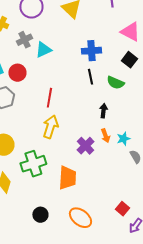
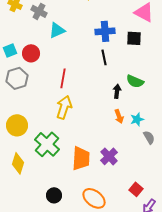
gray cross: (24, 40) -> (39, 11), moved, turned -35
black square: (129, 60) -> (134, 38), moved, turned -35
green semicircle: (115, 83) -> (135, 81), moved
purple cross: (85, 146) -> (109, 156), moved
green cross: (33, 164) -> (47, 144), turned -30

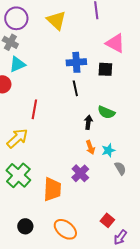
cyan triangle: (57, 30) -> (17, 64), moved
yellow arrow: (64, 107) -> (17, 138), moved, turned 30
purple cross: (109, 156) -> (80, 173), moved

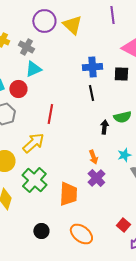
purple circle: (16, 18) -> (44, 21), moved
green semicircle: (106, 112) -> (122, 117), turned -36
orange arrow: (90, 147) -> (93, 157), moved

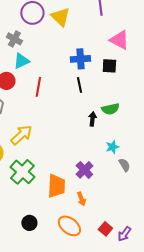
red line: (50, 114) -> (38, 87), moved
orange arrow: (93, 157) -> (81, 199), moved
red square: (123, 225) -> (105, 229), moved

